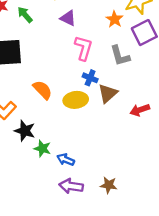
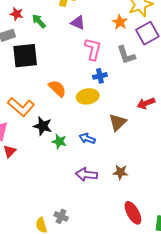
blue cross: (90, 78) -> (100, 76), turned -32
brown triangle: (108, 93) -> (118, 122), moved
blue arrow: (66, 160) -> (87, 138), moved

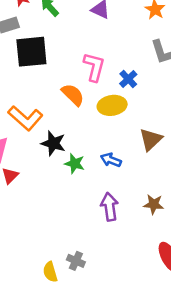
pink L-shape: (93, 49) -> (94, 67), moved
blue cross: (100, 76) -> (128, 79), turned -32
purple arrow: (87, 174) -> (110, 207), turned 75

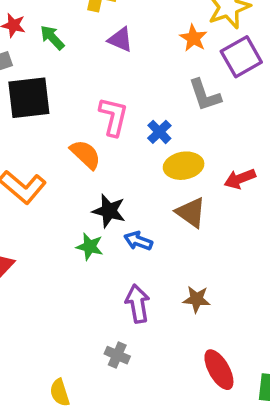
yellow ellipse: (112, 105) -> (184, 166), moved
brown triangle: (151, 139) -> (191, 212), turned -40
black star: (53, 143) -> (109, 211), moved
gray cross: (76, 261) -> (117, 355), moved

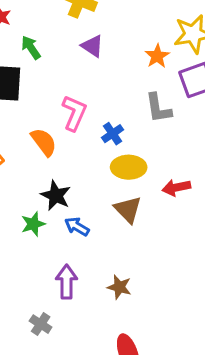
green arrow: (52, 37) -> (31, 48), moved
green star: (90, 247) -> (33, 224), turned 30

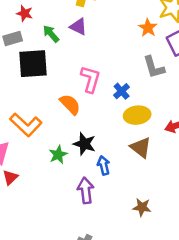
purple triangle: (92, 46) -> (78, 27), moved
green star: (33, 224) -> (58, 155), moved
blue arrow: (77, 227) -> (104, 165), turned 54
purple arrow: (67, 282) -> (86, 190), moved

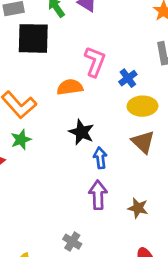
orange semicircle: (70, 104) -> (70, 87), turned -60
green star: (58, 155) -> (21, 140), moved
purple arrow: (86, 190) -> (98, 195), moved

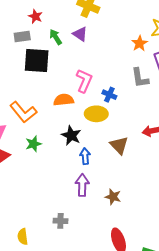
blue cross: (128, 78) -> (109, 95), turned -32
yellow ellipse: (142, 106) -> (96, 114), moved
green star: (21, 140) -> (33, 144), moved
gray cross: (72, 242) -> (60, 221), turned -32

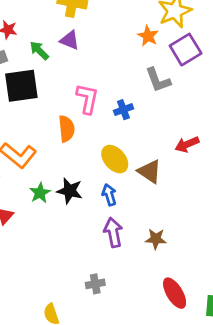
blue cross: (109, 95) -> (123, 110), turned -32
orange semicircle: (64, 100) -> (66, 129), turned 102
yellow ellipse: (96, 114) -> (115, 159), moved, turned 60
black star: (71, 135) -> (70, 191), moved

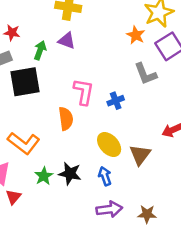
green arrow: (39, 51) -> (40, 50), turned 66
brown triangle: (150, 171) -> (140, 155), turned 35
purple arrow: (113, 232) -> (109, 209), turned 95

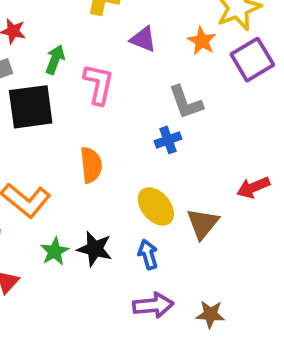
purple triangle: (67, 41) -> (143, 39), moved
gray L-shape: (145, 74) -> (186, 102), moved
pink L-shape: (84, 92) -> (99, 84), moved

